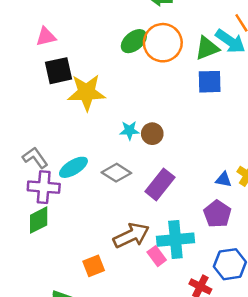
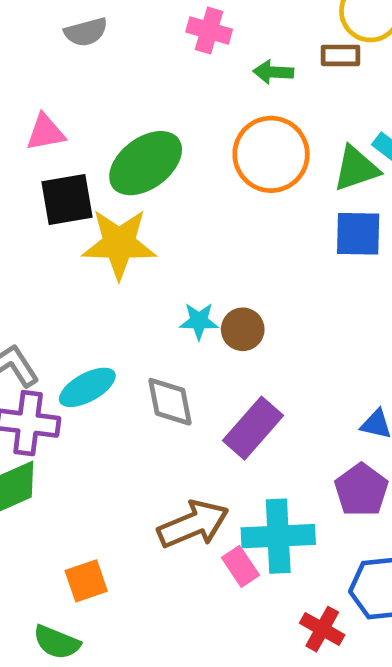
green ellipse: (134, 41) -> (146, 163), moved, size x1.4
gray diamond: (116, 173) -> (170, 402), turned 44
orange square: (94, 266) -> (86, 581), moved

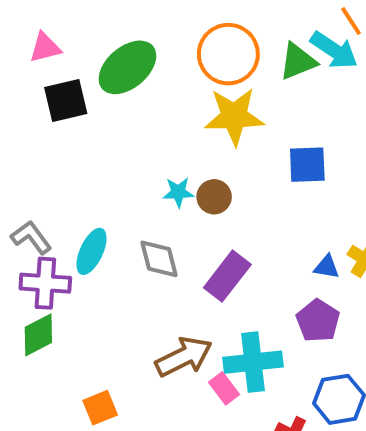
blue square: (358, 234) -> (307, 165), moved
yellow star: (119, 244) -> (234, 116), moved
cyan ellipse: (87, 387) -> (91, 251), turned -33

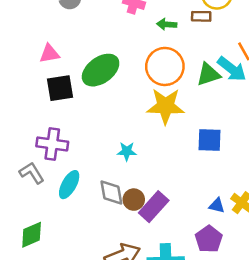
brown circle: (214, 197) -> (134, 200), moved
purple cross: (45, 283) -> (52, 144), moved

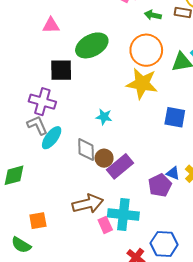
black square: (60, 88) -> (61, 70), moved
gray L-shape: (32, 173) -> (37, 125), moved
purple pentagon: (209, 239) -> (160, 185), moved

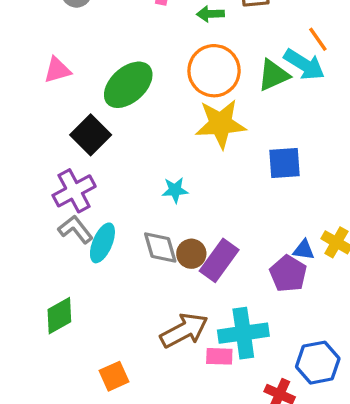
black square: (61, 70) -> (91, 135), turned -30
purple cross: (42, 102) -> (74, 191), turned -30
pink rectangle: (105, 225) -> (219, 356), turned -49

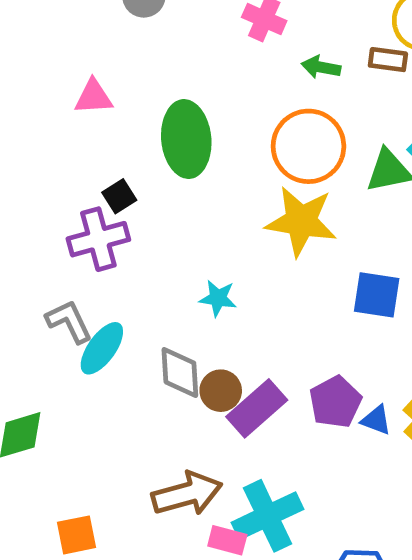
green ellipse: (128, 85) -> (186, 139), turned -66
black square: (91, 135) -> (119, 196), size x0.6
purple cross: (74, 191) -> (98, 239), moved
purple pentagon: (288, 274) -> (335, 402), moved
cyan cross: (243, 333) -> (268, 516), turned -30

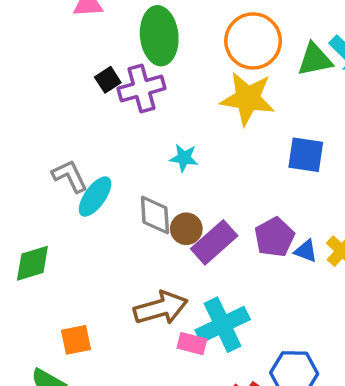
purple cross: (98, 239) -> (142, 88), moved

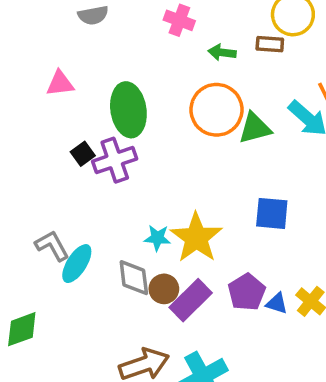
green triangle: (315, 60) -> (255, 128), moved
yellow star: (248, 99) -> (196, 238), moved, turned 30
cyan star: (184, 158) -> (157, 238), moved

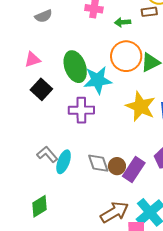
black square: (83, 154) -> (41, 89), moved, size x1.5
purple cross: (115, 160) -> (81, 110), moved, turned 30
cyan star: (157, 238) -> (98, 80), moved, size x1.8
yellow star: (196, 238) -> (141, 106), moved

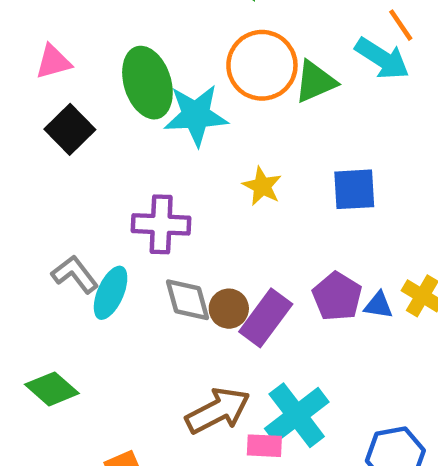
yellow star: (141, 106) -> (262, 186), moved, size x0.6
purple cross: (81, 110) -> (161, 224), moved
green diamond: (39, 206) -> (52, 389), turned 70

